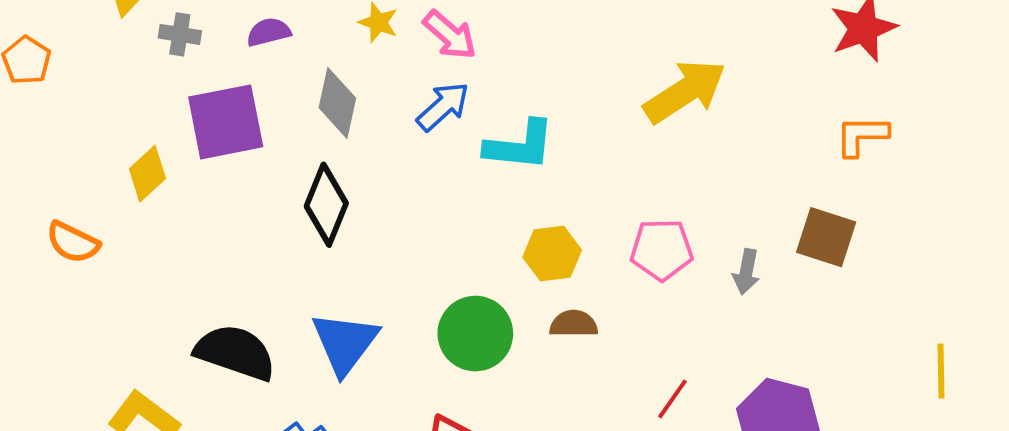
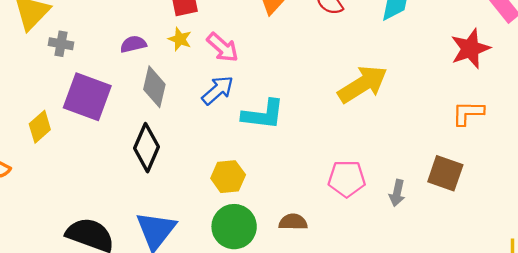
purple semicircle: (269, 32) -> (133, 44), moved
purple square: (226, 122) -> (87, 97), turned 30
yellow hexagon: (552, 254) -> (228, 177), moved

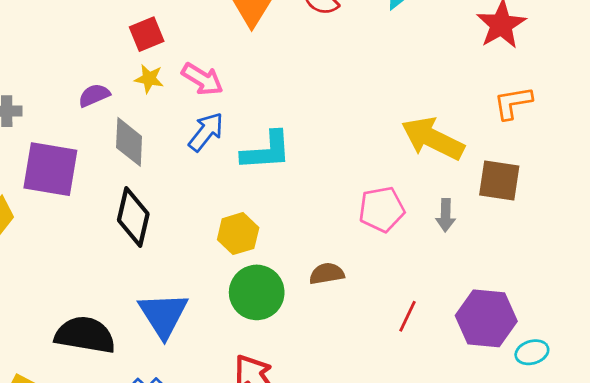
yellow arrow: (363, 84) -> (433, 139), moved, turned -111

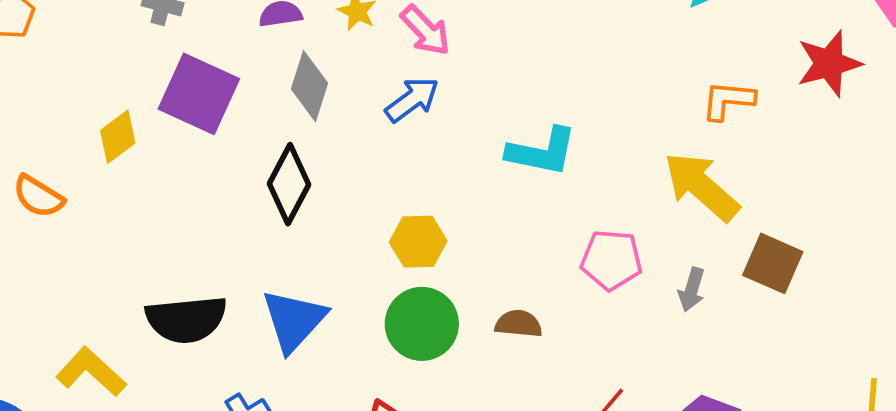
orange L-shape: (513, 103) -> (728, 100), moved
cyan L-shape: (266, 151) -> (542, 152), moved
black semicircle: (85, 335) -> (186, 319), turned 150

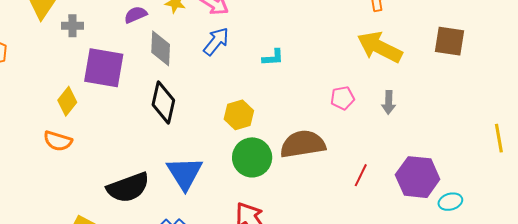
cyan L-shape: (542, 152) -> (273, 57), moved, size x0.6
orange semicircle: (38, 197) -> (58, 141), moved
pink pentagon: (611, 260) -> (343, 98), size x0.7
brown square: (773, 263) -> (450, 41), moved
brown semicircle: (519, 324) -> (303, 144), size x1.8

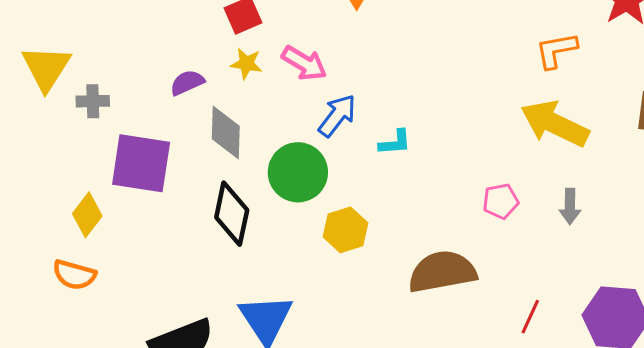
blue arrow: (216, 41) -> (337, 116), moved
green circle: (252, 157) -> (298, 172), moved

